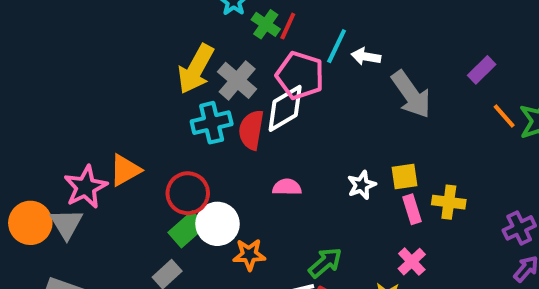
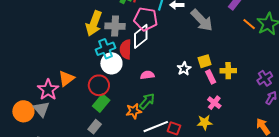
gray cross: (237, 80) -> (115, 26), turned -30
white circle: (218, 224) -> (111, 63), moved
green arrow: (325, 263) -> (147, 101), moved

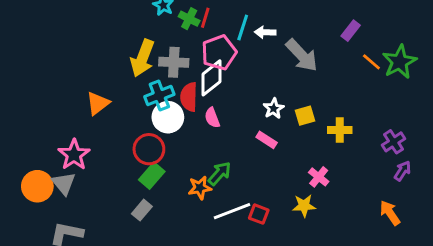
pink pentagon: (146, 19) -> (219, 52), turned -30
white star: (184, 69) -> (274, 108), moved
pink semicircle: (147, 75) -> (212, 118), moved, turned -104
pink rectangle: (211, 77) -> (267, 140), moved, turned -32
orange triangle: (66, 78) -> (98, 103), moved

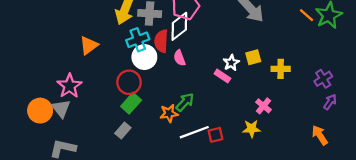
white star: (274, 108) -> (231, 63), moved
red square: (259, 214) -> (216, 135), turned -35

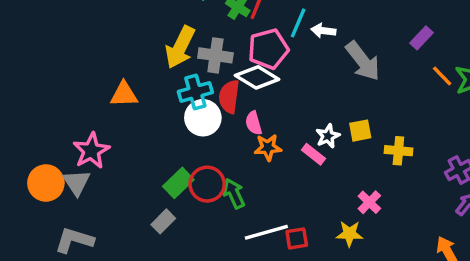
white diamond: (179, 26) -> (257, 77), turned 64
orange triangle: (89, 45) -> (124, 94), turned 30
red circle: (129, 82) -> (207, 184), moved
green arrow: (185, 102) -> (234, 194), moved, turned -72
orange star: (169, 113) -> (268, 147), moved

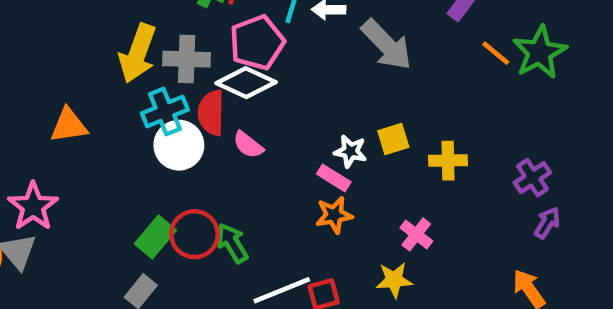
pink semicircle: (254, 123) -> (248, 145), turned -30
white star: (328, 136) -> (350, 151), turned -30
orange star: (268, 147) -> (334, 215), moved

